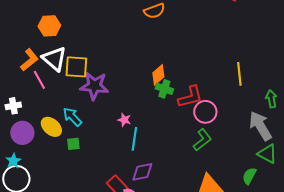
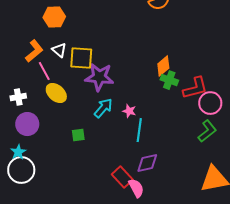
white triangle: (54, 59) -> (59, 50), size x0.6
cyan arrow: (72, 117) -> (103, 108), moved, turned 85
yellow ellipse: (51, 127) -> (56, 93), moved

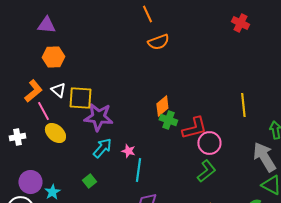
purple circle: (27, 124) -> (30, 182), moved
green square: (78, 135) -> (89, 181), moved, turned -32
cyan star: (18, 152) -> (52, 192), moved

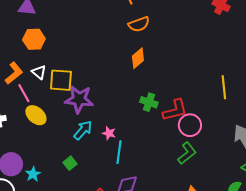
orange diamond: (162, 106) -> (138, 58), moved

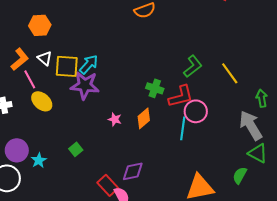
orange diamond: (138, 58) -> (144, 118), moved
yellow line: (224, 87) -> (230, 73), turned -30
cyan arrow: (83, 130) -> (89, 64), moved
cyan line: (119, 152) -> (183, 128), moved
green L-shape: (187, 153) -> (193, 66), moved

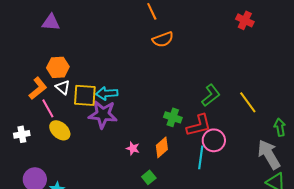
orange hexagon: (40, 25) -> (58, 67), moved
cyan arrow: (89, 64) -> (107, 93), turned -135
green square: (76, 149) -> (149, 177), moved

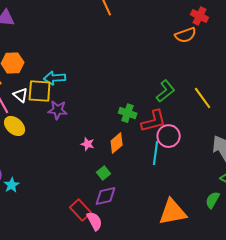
orange semicircle: (163, 39) -> (186, 35), moved
white triangle: (63, 87) -> (21, 95), moved
cyan arrow: (107, 93) -> (55, 78), moved
purple star: (103, 114) -> (58, 110), size x0.7

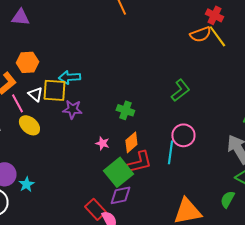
yellow line: (203, 98) -> (217, 36), moved
green cross: (128, 113) -> (125, 110), moved
red L-shape: (154, 121) -> (139, 162), moved
green square: (104, 173) -> (118, 172), size x2.0

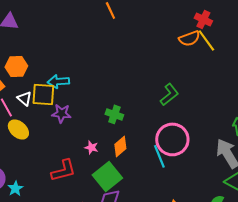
pink circle: (183, 135) -> (172, 139), size x1.4
cyan line: (170, 152) -> (159, 156), turned -30
red L-shape: (139, 162) -> (63, 170), moved

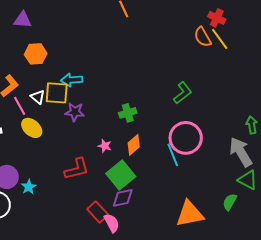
orange semicircle: (189, 38) -> (203, 37), turned 80
orange hexagon: (16, 66) -> (36, 54), moved
green cross: (114, 114) -> (128, 113), turned -36

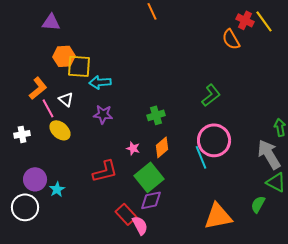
yellow line: (220, 39) -> (264, 21), moved
yellow square: (57, 93) -> (79, 66), moved

